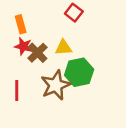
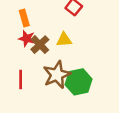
green hexagon: (79, 72) -> (79, 82), moved

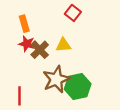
red line: (21, 80) -> (20, 96), moved

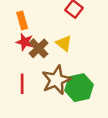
yellow triangle: (63, 45) -> (64, 43), turned 42
red line: (20, 96) -> (22, 84), moved

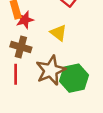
red star: (25, 42) -> (25, 20), moved, turned -30
brown cross: (39, 48) -> (21, 47), moved, turned -30

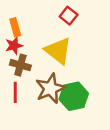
red star: (25, 20) -> (14, 46), moved
yellow triangle: (58, 33) -> (58, 51), size x1.6

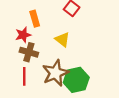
orange rectangle: (15, 27) -> (35, 19), moved
yellow triangle: (58, 51) -> (62, 39), size x0.6

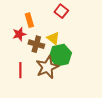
brown cross: (29, 52) -> (36, 44), moved
green hexagon: (76, 80) -> (60, 55), moved

